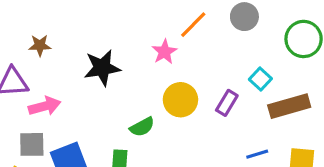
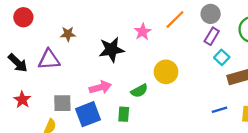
pink star: (164, 52) -> (143, 32), moved
purple rectangle: (227, 103) -> (212, 36), moved
pink arrow: (45, 106) -> (100, 87), moved

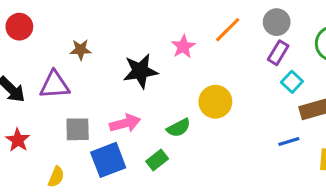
gray square: (62, 103) -> (78, 129), moved
blue line: (219, 110) -> (289, 142), moved
green rectangle: (124, 114) -> (157, 160), turned 48

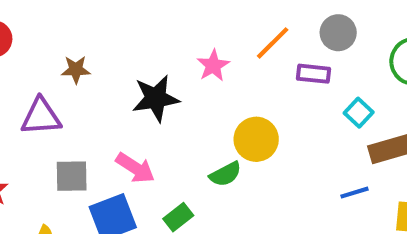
purple rectangle: (278, 53) -> (314, 74), moved, turned 65
pink arrow: (125, 123) -> (135, 168), turned 48
green semicircle: (179, 128) -> (225, 174), moved

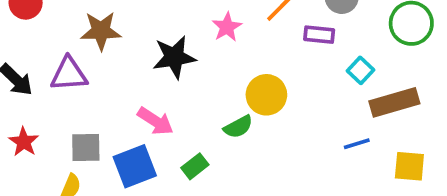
brown star: (76, 70) -> (101, 31), size x1.5
gray square: (72, 176) -> (86, 147), moved

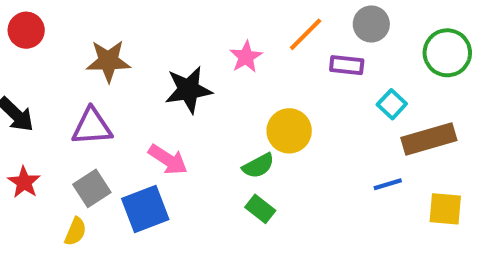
purple triangle: (69, 74) -> (92, 127), moved
gray square: (86, 147) -> (92, 188), turned -32
green rectangle: (195, 166) -> (260, 209), moved, turned 76

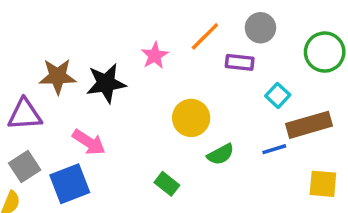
brown star: (108, 61) -> (58, 76), moved
green semicircle: (258, 166) -> (221, 154), moved
blue line: (388, 184) -> (274, 149), moved

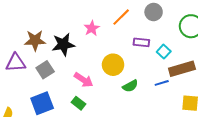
purple rectangle: (240, 62) -> (141, 42), moved
pink arrow: (89, 142) -> (84, 80), moved
gray square: (25, 166) -> (45, 70), moved
green rectangle: (167, 184) -> (79, 103), moved

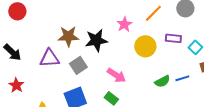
yellow circle: (113, 65) -> (145, 46), moved
blue line: (162, 83) -> (182, 78), moved

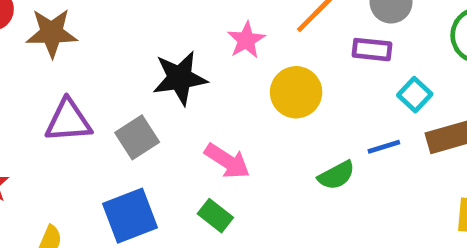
brown star: (68, 36) -> (52, 33), moved
purple rectangle: (173, 38) -> (372, 50), moved
blue line: (182, 78) -> (384, 147), moved

